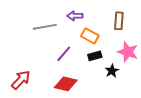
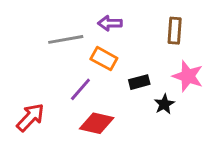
orange rectangle: (90, 36) -> (104, 59), moved
purple line: (64, 54) -> (80, 89), moved

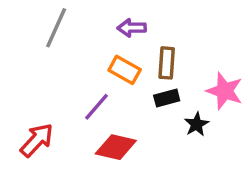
brown rectangle: (175, 31) -> (167, 63), moved
gray line: (66, 39) -> (56, 28), moved, turned -56

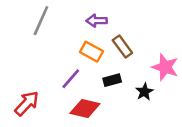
brown rectangle: (167, 63) -> (122, 46), turned -40
black rectangle: (167, 98) -> (112, 80), moved

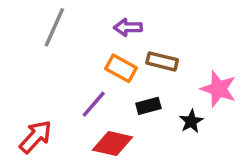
brown rectangle: (122, 46) -> (162, 61), turned -40

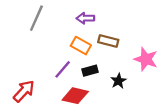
black rectangle: (148, 106) -> (90, 71), moved
black star: (191, 121) -> (118, 81), moved

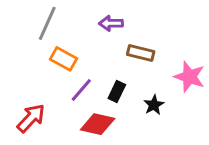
orange rectangle: (81, 46) -> (64, 59), moved
black rectangle: (90, 71) -> (117, 92), turned -49

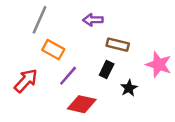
black rectangle: (117, 92) -> (107, 69), moved
red arrow: (31, 118) -> (26, 81), moved

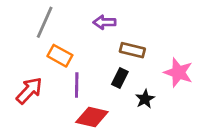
purple line: (68, 76) -> (77, 85), turned -40

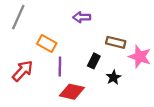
gray line: (45, 22) -> (18, 17), moved
brown rectangle: (132, 50) -> (116, 42), moved

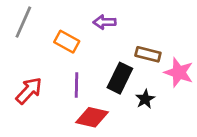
orange rectangle: (47, 43) -> (67, 42), moved
black rectangle: (94, 61) -> (120, 78), size x1.5

